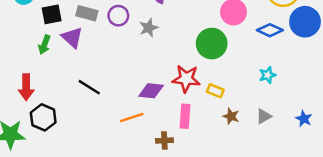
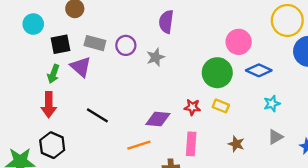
blue diamond: (270, 30) -> (259, 70), moved
red star: (186, 79) -> (192, 107), size x0.6
red arrow: (26, 87) -> (49, 105), moved
yellow rectangle: (215, 91) -> (221, 106), moved
gray triangle: (264, 116) -> (275, 137), moved

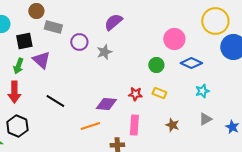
purple semicircle: (166, 22) -> (113, 22), turned 42
gray rectangle: (95, 43) -> (53, 27), moved
green circle: (217, 73) -> (156, 65), size x0.6

